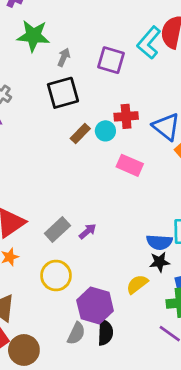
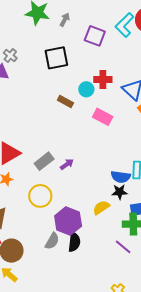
gray arrow: (64, 57) -> (65, 20), moved
brown rectangle: (80, 133) -> (65, 102), moved, turned 70

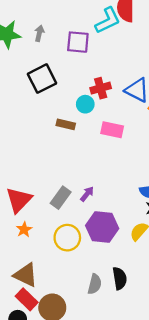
cyan L-shape: (125, 25) -> (108, 20), turned -145
purple hexagon: (68, 221) -> (102, 227), moved

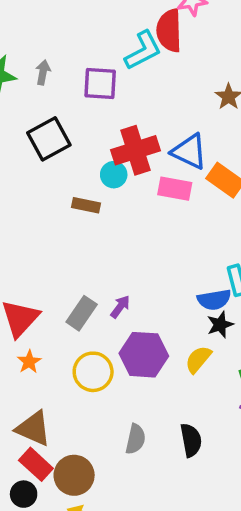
red cross: (101, 88) -> (136, 150), size x1.5
pink rectangle: (112, 130) -> (175, 189), moved
black semicircle: (120, 278) -> (191, 440), moved

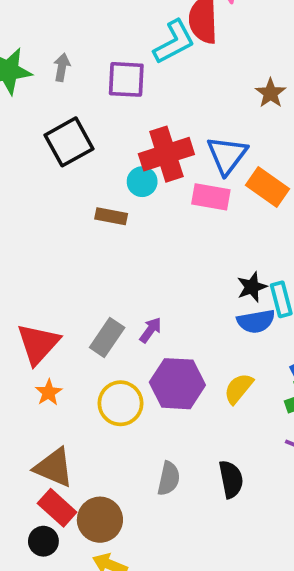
blue triangle: (189, 152) -> (227, 155), turned 42
black star: (220, 325) -> (252, 287), moved

